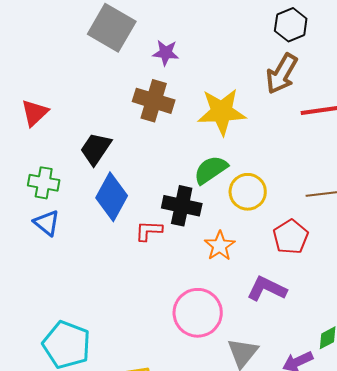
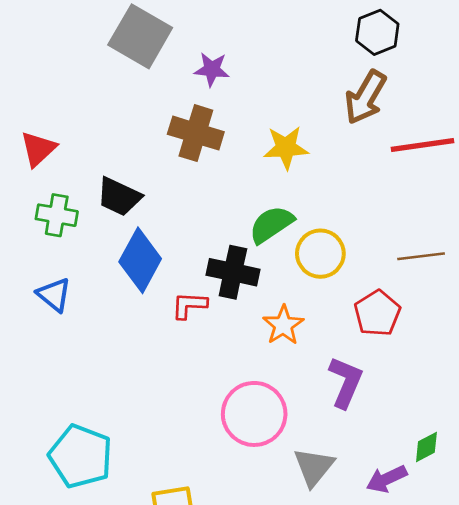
yellow star: (222, 112) -> (286, 148), size x0.7
black trapezoid: (96, 149) -> (119, 197), turned -99
green cross: (44, 183) -> (57, 215), moved
purple L-shape: (267, 289) -> (346, 382), turned 87

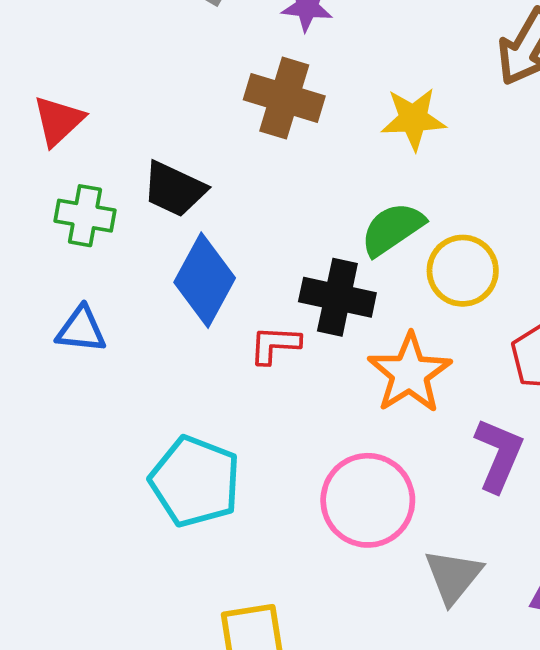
blue triangle: (54, 295) -> (81, 330), turned -33
orange star: (283, 325) -> (410, 373), size x1.4
cyan pentagon: (81, 456) -> (195, 481), moved

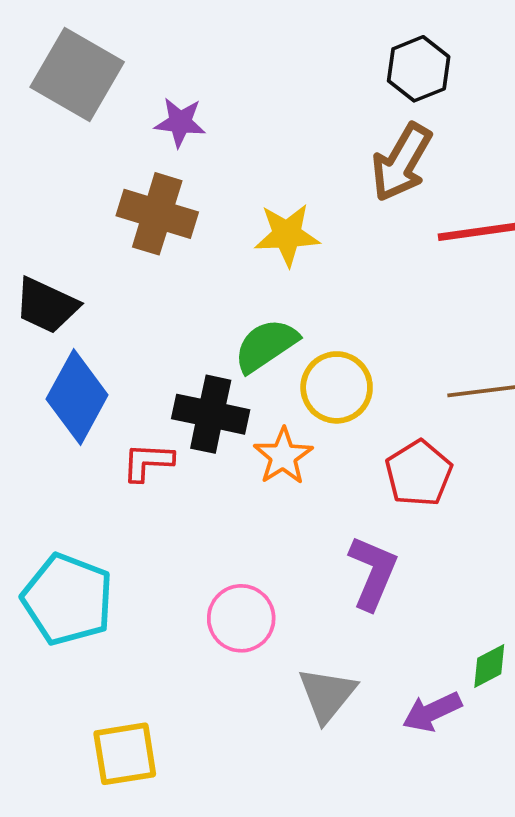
orange star: (410, 373) -> (283, 456), moved, size x0.7
pink circle: (368, 500) -> (241, 618), size x0.7

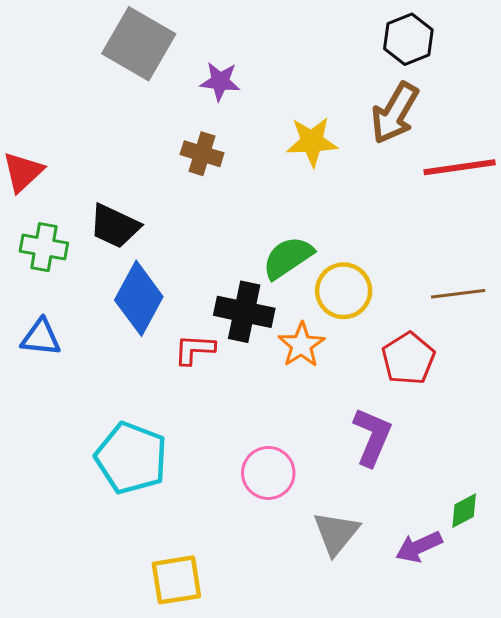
brown cross: (157, 214) -> (202, 154), size x0.7
yellow star: (287, 235) -> (312, 142), moved

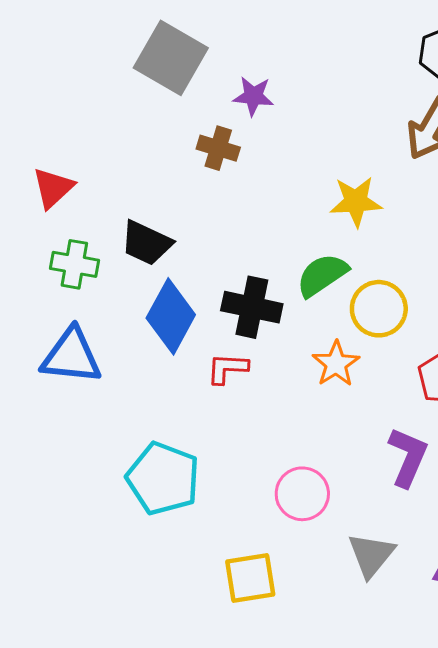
yellow star: (312, 142) -> (356, 202), moved
brown cross: (202, 154) -> (218, 148), moved
black cross: (244, 312) -> (252, 307), moved
blue triangle: (41, 337) -> (71, 356), size x1.5
yellow square: (176, 580) -> (250, 578), moved

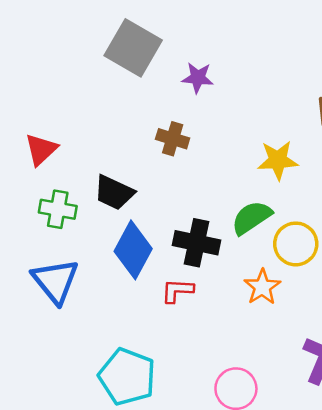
brown cross: (218, 148) -> (173, 139), moved
blue triangle: (71, 356) -> (55, 281), turned 45

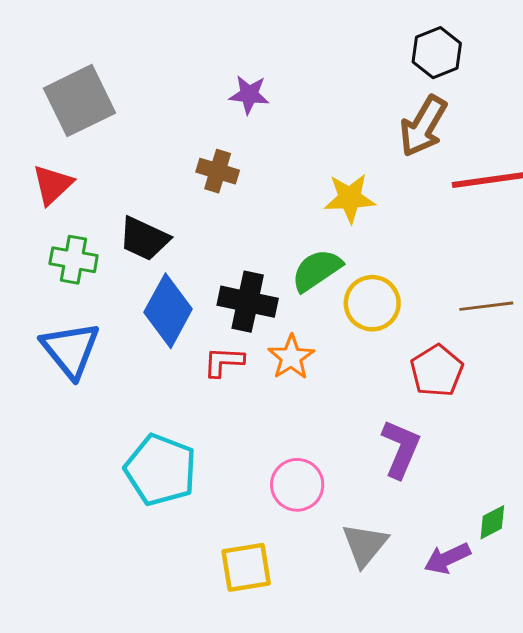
gray square: (133, 48) -> (80, 101), moved, turned 34
orange star: (262, 287) -> (291, 357), moved

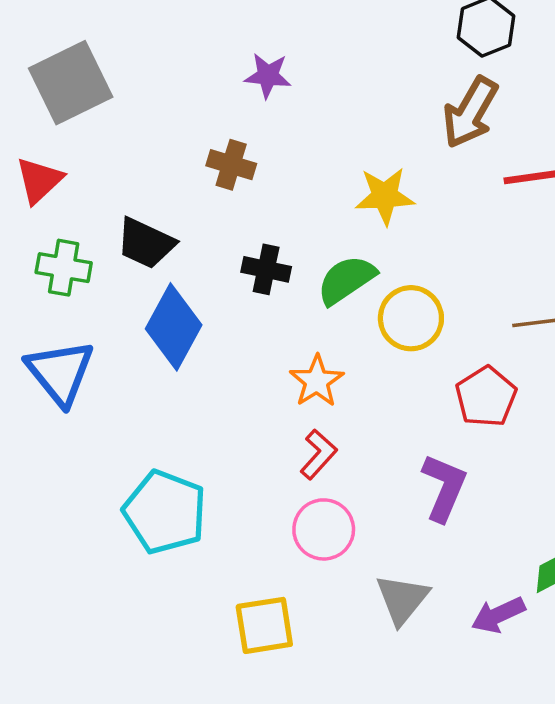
black cross: (248, 302) -> (266, 269), moved, size x0.7
red L-shape: (224, 362) -> (318, 454), moved, turned 129

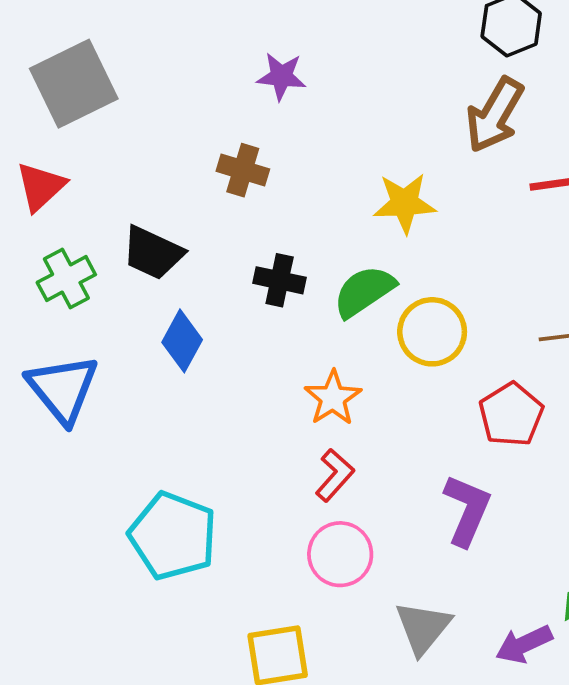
green cross: (64, 268) -> (66, 279), turned -38
blue diamond: (174, 327) -> (182, 341), size x0.7

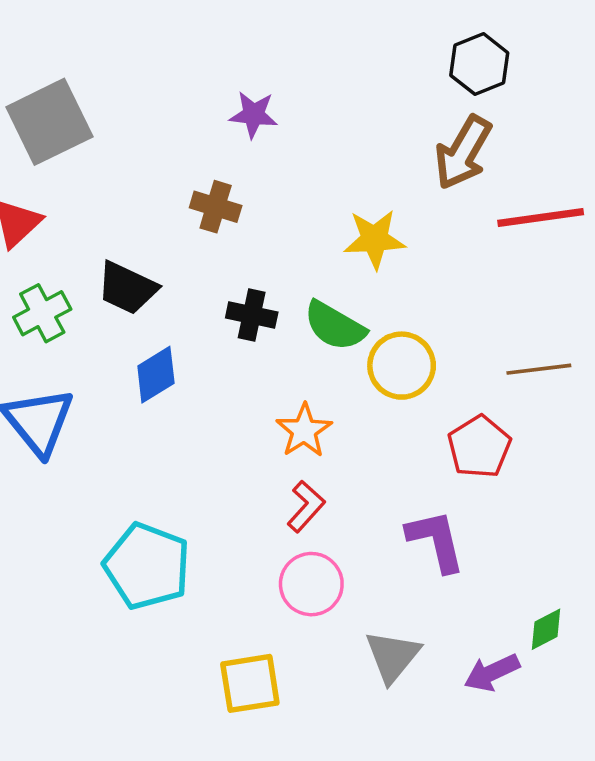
green semicircle: (364, 291) -> (335, 326), turned -116
blue diamond: (182, 341) -> (156, 375), turned 30
purple L-shape: (467, 510) -> (436, 541), turned -36

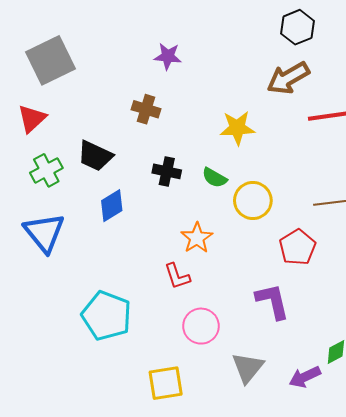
brown arrow: (463, 152) -> (288, 78), turned 30
green semicircle: (335, 326) -> (214, 178), size x0.7
red L-shape: (306, 506) -> (177, 276), moved, turned 120

